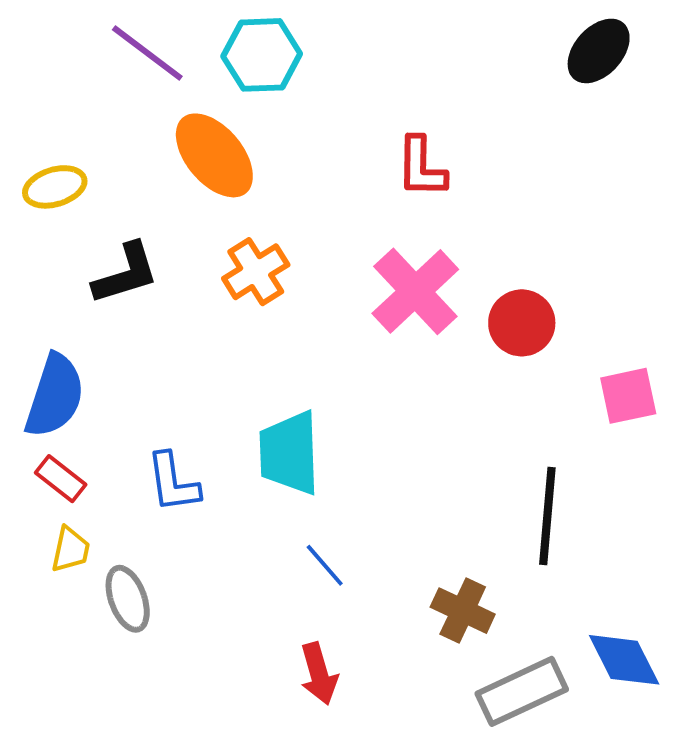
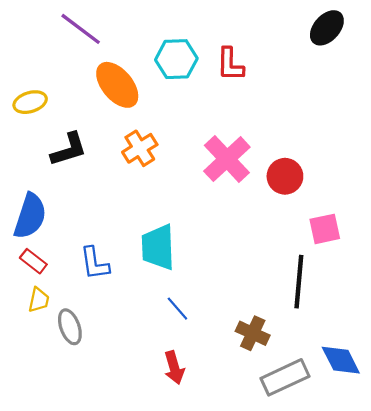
cyan hexagon: (262, 55) -> (176, 59), moved
red L-shape: (421, 167) -> (230, 64), moved
pink square: (628, 396) -> (325, 229), moved

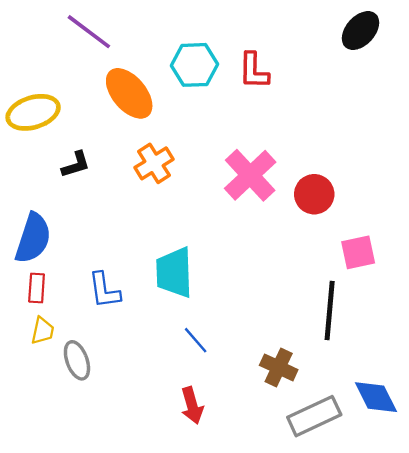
yellow ellipse: (30, 102) -> (33, 112), size x1.4
black L-shape: (69, 149) -> (76, 165), size x0.7
red rectangle: (33, 261) -> (37, 288), turned 56

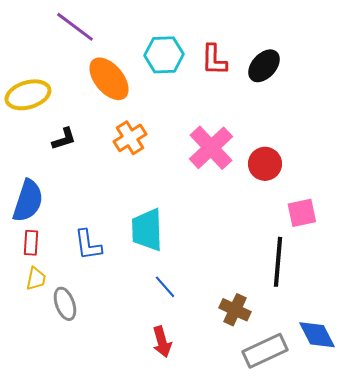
black ellipse: (360, 31) -> (264, 66), moved

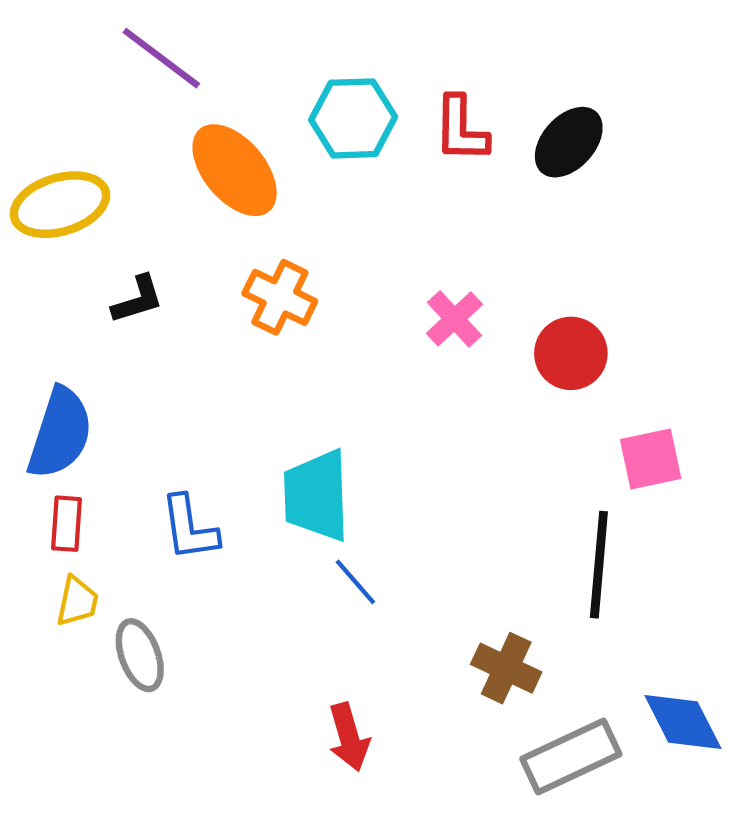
orange cross: (130, 138) -> (280, 297), turned -32
pink cross: (211, 148) -> (454, 319), size x0.6
blue line: (165, 287) -> (355, 582), moved

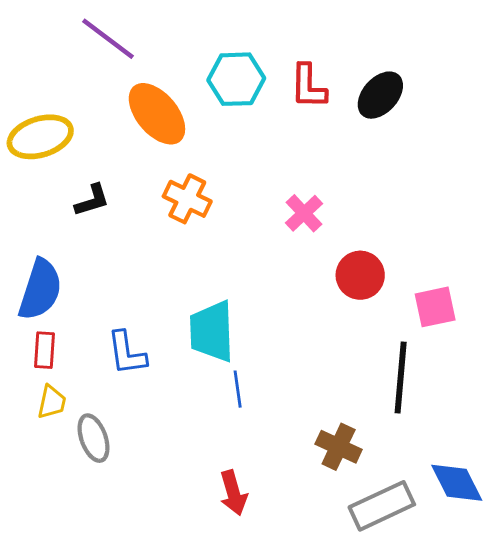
red circle: (571, 353) -> (360, 275), moved
blue line: (355, 582) -> (238, 389), turned 33

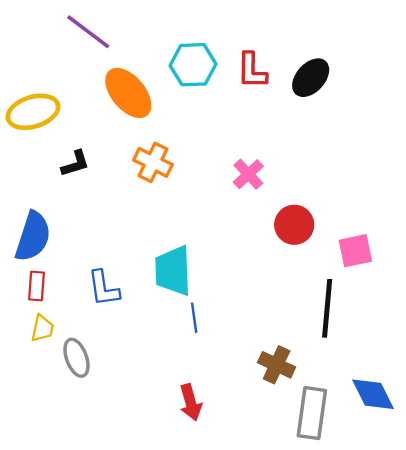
gray rectangle: (382, 506) -> (312, 413), turned -57

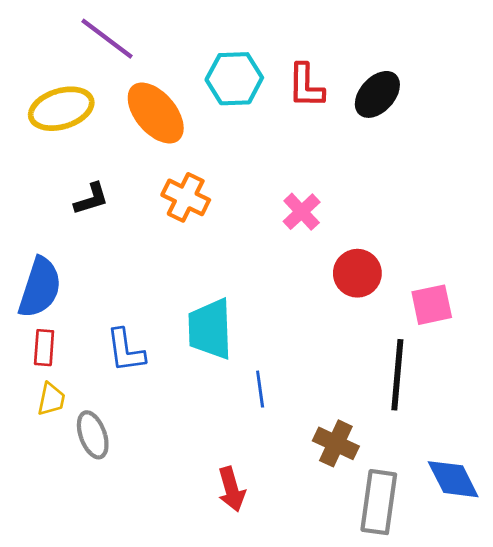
yellow ellipse: (33, 112) -> (61, 109), moved
blue line: (194, 318) -> (260, 389), moved

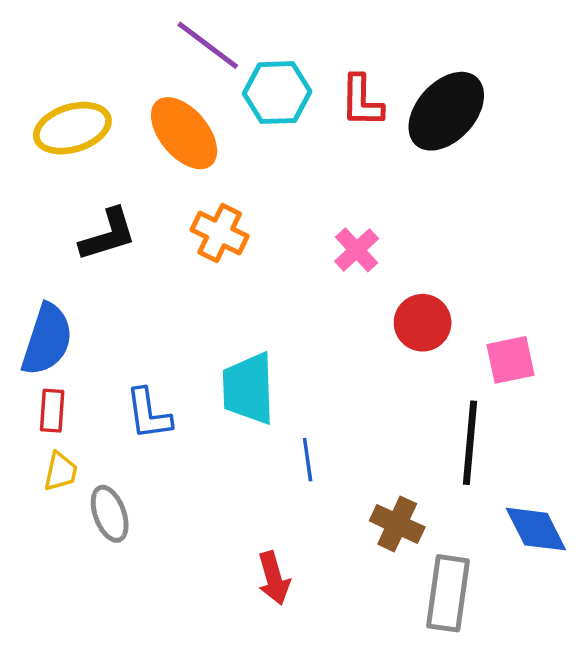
purple line: (107, 39) -> (208, 45), moved
black ellipse: (377, 94) -> (446, 111), size x1.4
black L-shape: (91, 199) -> (108, 235), size x1.4
blue diamond: (453, 479) -> (536, 529), moved

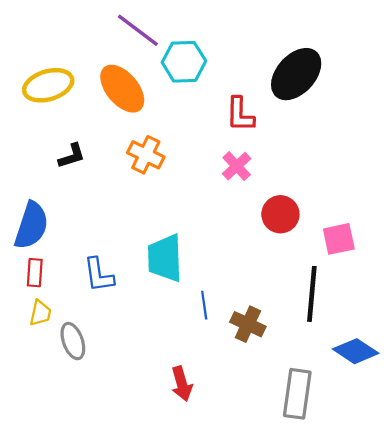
red L-shape: (362, 101) -> (240, 114), moved
black L-shape: (108, 235) -> (72, 156), size x0.7
brown cross: (397, 524) -> (248, 324), moved
blue diamond: (536, 529) -> (356, 351), turned -30

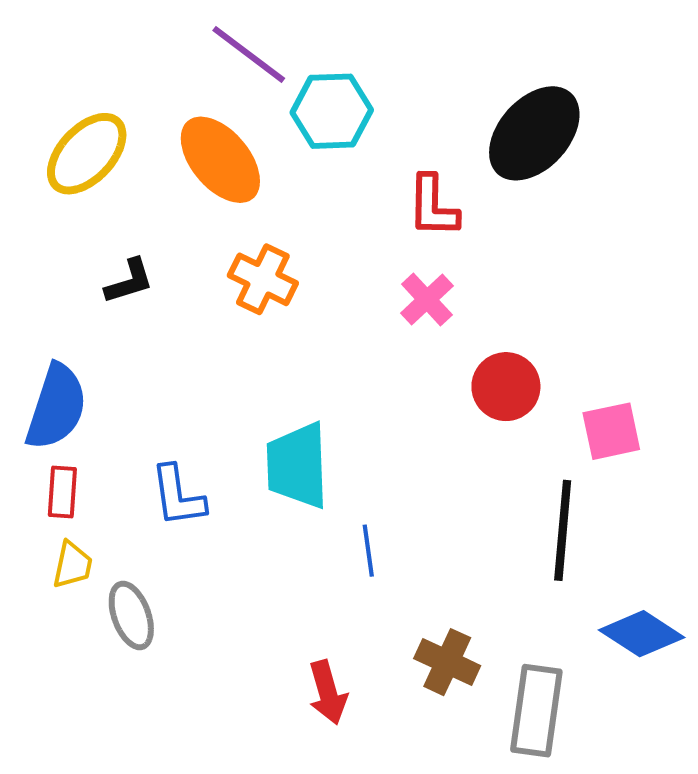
yellow ellipse: (48, 85) -> (87, 154), turned -30
brown cross: (248, 324) -> (447, 662), moved

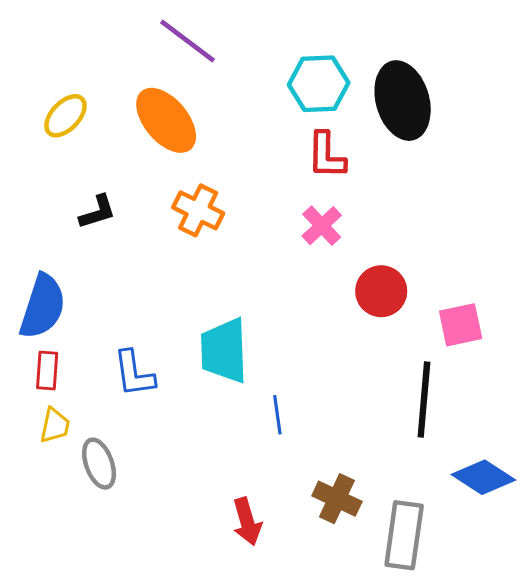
cyan hexagon: (332, 111) -> (319, 84), moved
black ellipse: (534, 133) -> (403, 101), turned -58
yellow ellipse: (87, 154) -> (65, 116), size x0.7

